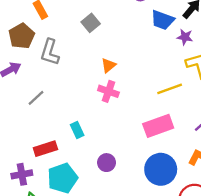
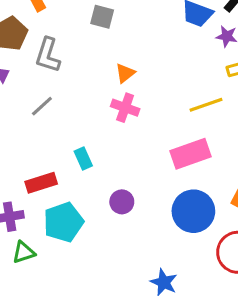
gray square: (91, 23) -> (102, 17), turned -36
gray line: (36, 98) -> (42, 106), moved

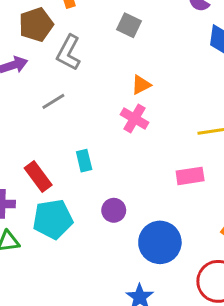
pink rectangle: (191, 154) -> (190, 176), size x0.7
red rectangle: (41, 183) -> (38, 176), turned 60
blue circle: (193, 211) -> (160, 242), moved

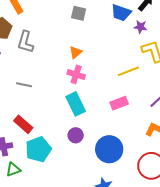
gray square: (129, 25) -> (79, 13), moved
gray line: (53, 101) -> (24, 85), moved, turned 56
cyan rectangle: (84, 161) -> (76, 104), moved, size x1.6

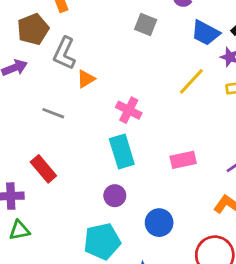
orange triangle: (76, 52) -> (86, 79), moved
yellow line: (128, 71) -> (191, 81), moved, turned -35
cyan pentagon: (38, 149) -> (102, 241), moved
blue circle: (109, 149) -> (159, 223), size x0.7

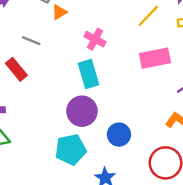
pink rectangle: (183, 160) -> (155, 58), moved, size x1.4
red rectangle: (43, 169) -> (16, 69), moved
purple circle: (115, 196) -> (82, 111), size x1.6

